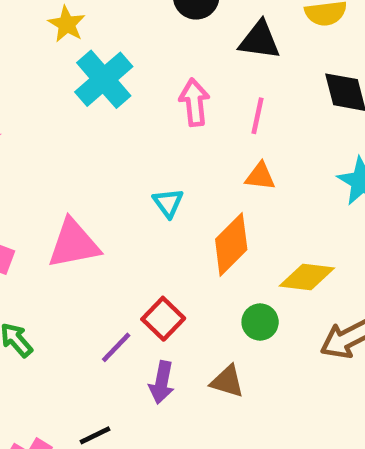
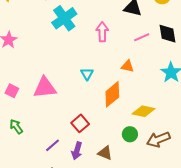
pink line: (258, 116) -> (142, 37), moved, turned 49
green circle: (260, 322) -> (130, 134), moved
purple line: (116, 347) -> (52, 145), moved

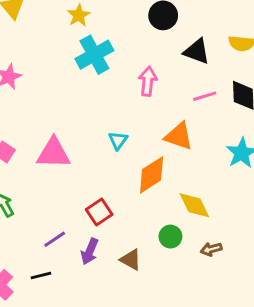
orange triangle: (128, 66) -> (179, 136), size x1.5
yellow diamond: (143, 111) -> (194, 205), turned 45
brown arrow: (158, 139) -> (211, 249), size x0.6

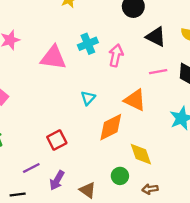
cyan cross: (94, 55) -> (88, 44), moved, size x0.7
pink triangle: (53, 153) -> (53, 58), moved
red square: (99, 212) -> (57, 140), moved

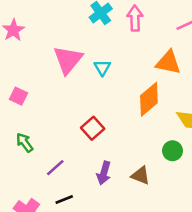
pink triangle: (53, 58) -> (68, 60), moved, turned -44
cyan triangle: (88, 98) -> (102, 68), moved
purple line: (31, 168) -> (55, 168), moved

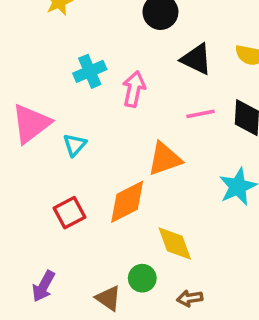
orange triangle: (168, 63) -> (165, 159), turned -44
red square: (93, 128) -> (69, 213), moved
brown triangle: (141, 175) -> (108, 298), moved

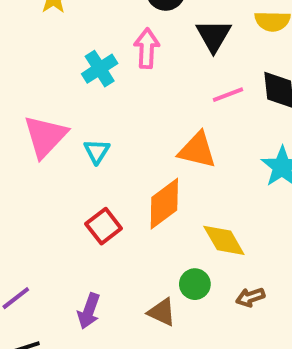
black triangle: (196, 59) -> (214, 36), turned 44
pink arrow: (134, 89) -> (147, 48), moved
orange triangle: (165, 159) -> (197, 150), turned 42

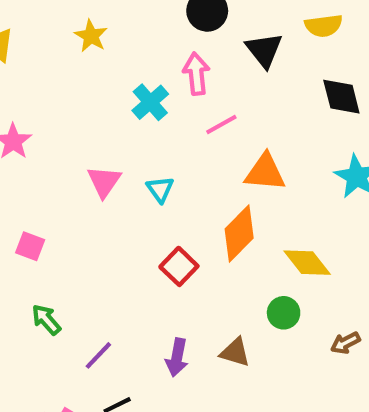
pink line: (228, 95) -> (221, 125), moved
pink triangle: (45, 136) -> (104, 182), size x0.7
brown arrow: (250, 297) -> (345, 343), moved
brown triangle: (162, 312) -> (235, 352), moved

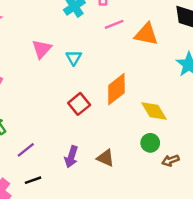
orange triangle: (265, 172) -> (146, 34), moved
green circle: (284, 313) -> (150, 143), moved

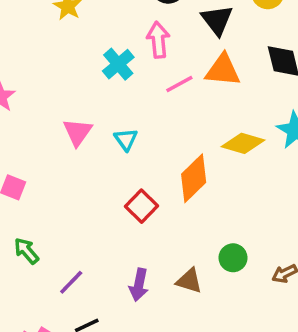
orange triangle: (146, 34) -> (223, 70), moved
yellow diamond: (154, 111) -> (243, 143), moved, turned -36
green circle: (150, 143) -> (233, 258), moved

